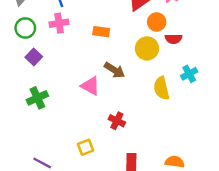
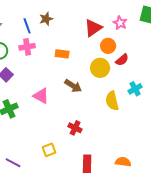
red semicircle: (173, 39) -> (122, 60), turned -40
pink triangle: (90, 86) -> (41, 96), moved

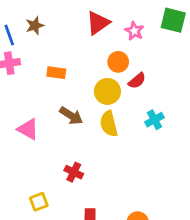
red triangle: (93, 28) -> (98, 23), moved
yellow semicircle: (112, 101) -> (109, 124), moved

